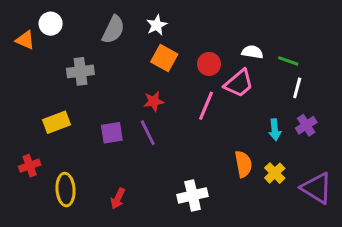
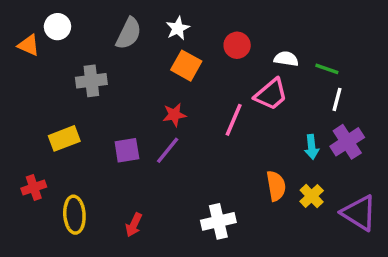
red circle: (209, 64) -> (237, 45), moved
purple cross: (306, 125) -> (347, 142), size x1.4
purple line: (148, 133) -> (168, 150), turned 65

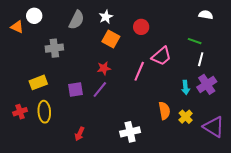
white semicircle: (286, 59) -> (206, 15), moved
yellow ellipse: (74, 215) -> (44, 112), moved

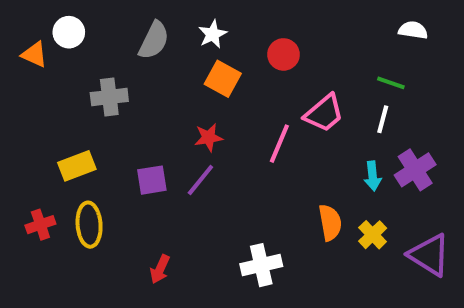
white line: (201, 59) -> (383, 119), moved

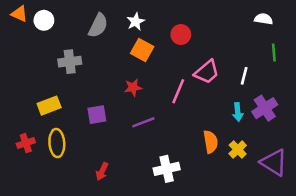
orange triangle: (34, 54) -> (19, 14), moved
green line: (391, 83) -> (274, 53), moved, turned 66
purple line: (200, 180) -> (143, 122), moved, turned 30

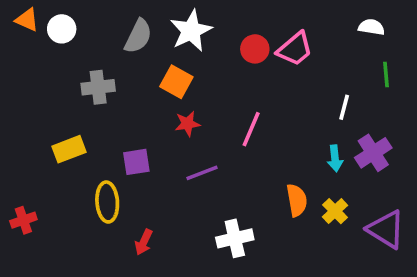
white star: (136, 22) -> (191, 31), size x1.6
orange square: (142, 50) -> (176, 82), moved
pink trapezoid: (207, 72) -> (295, 49), moved
red cross: (26, 143) -> (23, 220), moved
yellow ellipse: (57, 143) -> (107, 202), moved

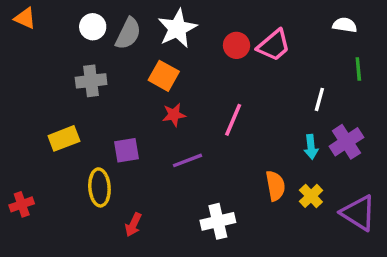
white circle: (62, 29) -> (93, 27), moved

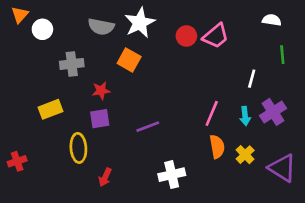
orange triangle: (25, 18) -> (20, 15), turned 48
white circle: (93, 27) -> (42, 29), moved
gray semicircle: (128, 34) -> (101, 27), turned 75
red star: (174, 115) -> (101, 91), moved
pink line: (233, 120) -> (212, 113), moved

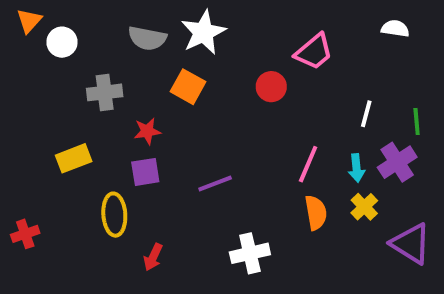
red circle: (186, 36) -> (271, 87), moved
green line: (282, 55) -> (417, 122), moved
yellow cross: (245, 155) -> (364, 207), moved

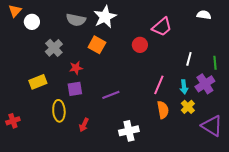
gray cross: (105, 92) -> (54, 48), turned -36
red arrow: (153, 257) -> (84, 125), moved

